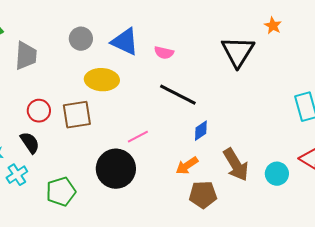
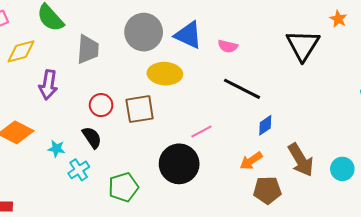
gray circle: (81, 39) -> (144, 32), size x1.6

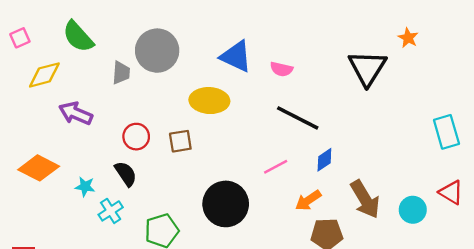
gray circle: (144, 32) -> (157, 51), moved
gray trapezoid: (88, 49) -> (121, 73), size x0.7
purple arrow: (48, 85) -> (76, 113), turned 104
brown square: (140, 109) -> (180, 141), size x0.7
pink line: (201, 131) -> (276, 167), moved

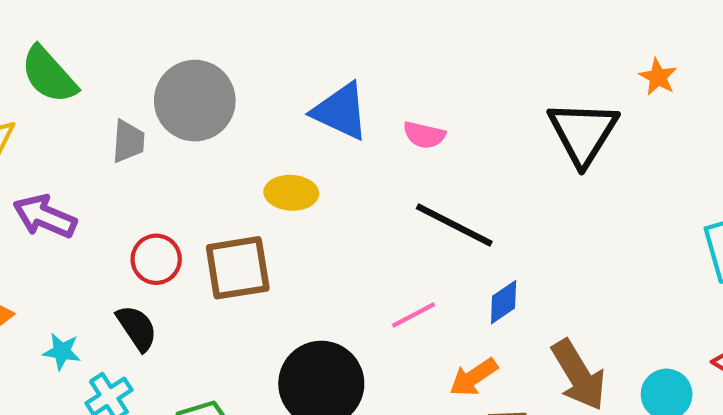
yellow ellipse: (209, 101) -> (291, 193), size x0.7
brown square: (180, 141) -> (238, 268), size x1.5

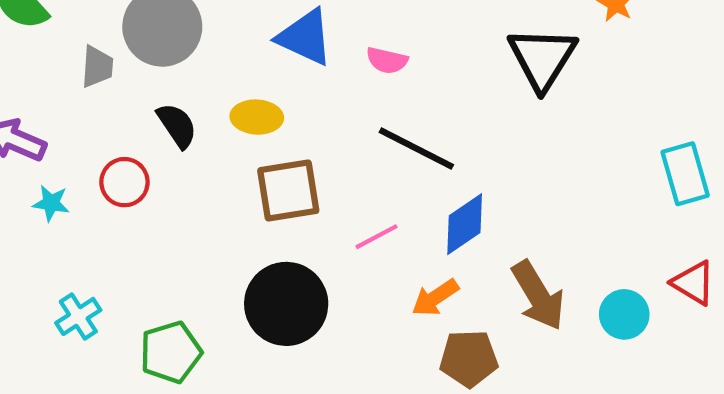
brown square: (238, 268) -> (288, 191), moved
blue diamond: (504, 302) -> (465, 224), size x1.4
black semicircle: (137, 328) -> (177, 125), moved
cyan star: (62, 351) -> (51, 203), moved

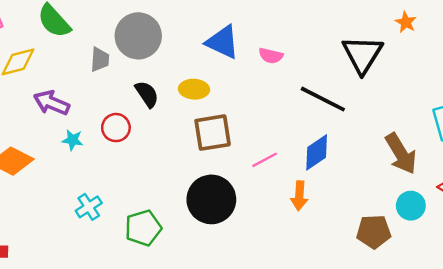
black line: (416, 149) -> (323, 99), moved
brown arrow: (538, 295) -> (401, 154), moved
orange arrow: (435, 298) -> (299, 196), turned -52
brown pentagon: (469, 358) -> (374, 232), moved

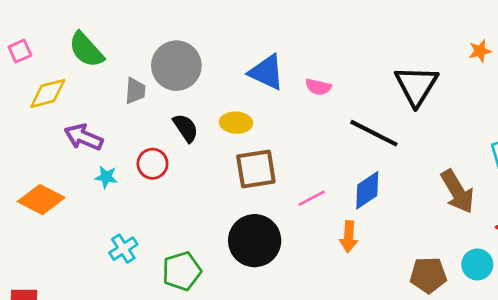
orange star: (406, 22) -> (480, 51), moved, turned 30
cyan circle: (411, 206) -> (477, 264), moved

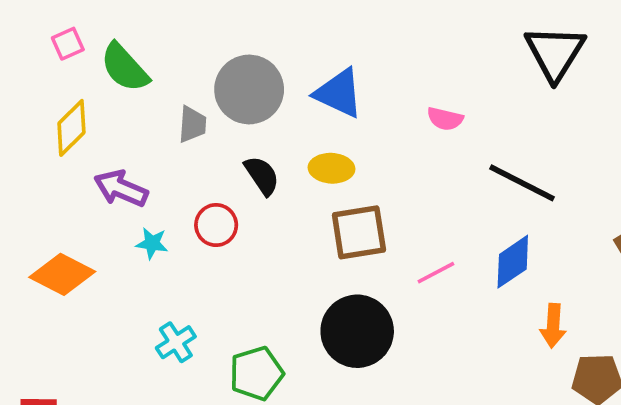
pink square: (20, 51) -> (68, 44), moved
blue triangle: (267, 72) -> (339, 93), moved
black triangle: (416, 86) -> (555, 53), moved
yellow diamond: (48, 93) -> (71, 128), turned -30
orange arrow: (349, 237) -> (553, 326), moved

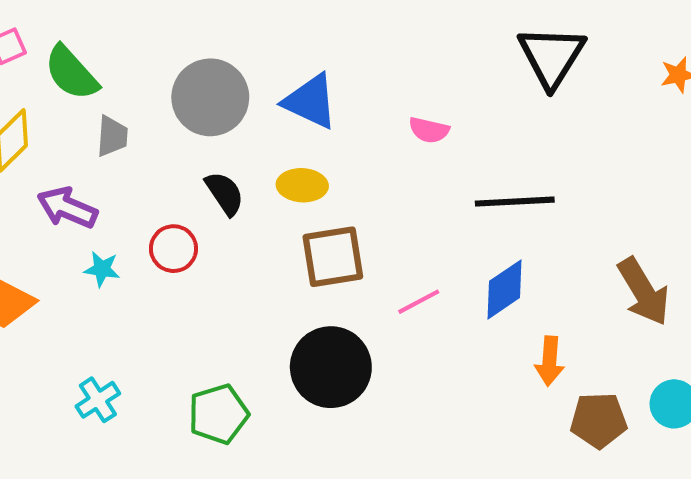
gray trapezoid: (192, 124) -> (112, 136), moved
black line: (522, 183) -> (515, 202), turned -30
cyan cross: (176, 342) -> (98, 400), moved

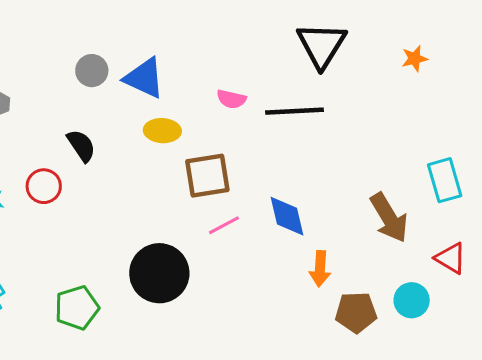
gray circle: (210, 97) -> (92, 71), moved, size x0.6
yellow ellipse: (302, 185) -> (162, 131), moved
black line: (515, 202) -> (294, 111), moved
brown square: (333, 257) -> (207, 176), moved
blue diamond: (505, 289) -> (287, 216), turned -69

